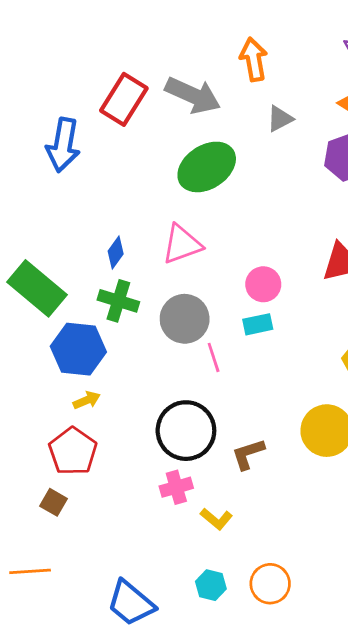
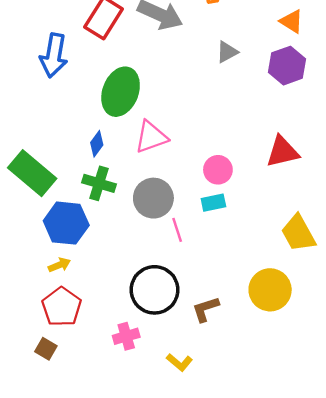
gray triangle: (280, 119) -> (227, 52), moved
green ellipse: (207, 167) -> (121, 92), moved, turned -36
yellow arrow: (87, 400) -> (59, 265), moved
pink cross: (176, 487) -> (126, 336), moved

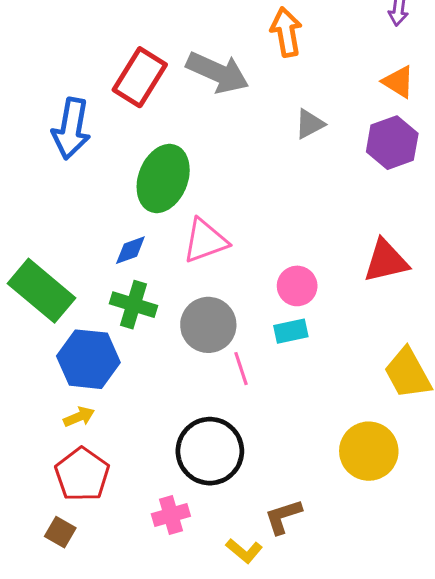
blue diamond: (97, 144) -> (130, 250), turned 35
brown L-shape: (205, 309) -> (283, 517), moved

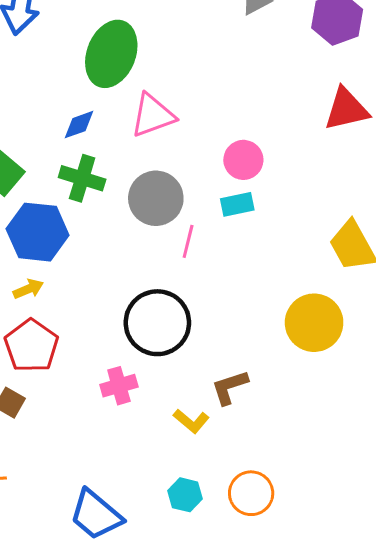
red triangle: (386, 261) -> (346, 109), moved
pink line: (241, 369) -> (188, 241), turned 32

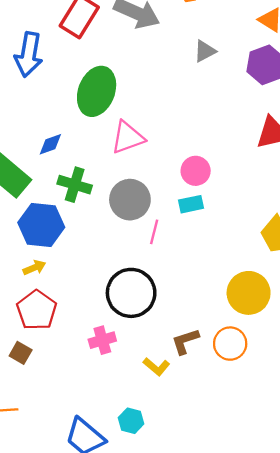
blue diamond: (79, 125) -> (50, 144), moved
orange circle: (251, 493) -> (230, 344), moved
cyan hexagon: (185, 495) -> (131, 421), moved

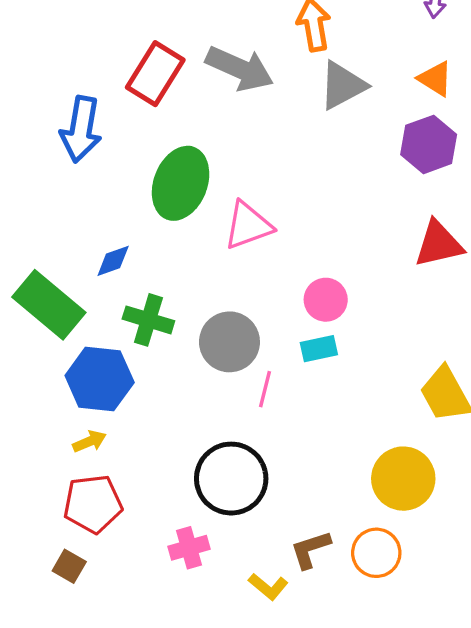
gray triangle: (205, 51) -> (343, 85), moved, size x1.5
pink triangle: (128, 137) -> (248, 225), moved
red pentagon: (37, 310) -> (93, 504), turned 30

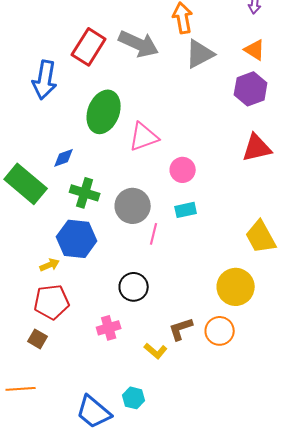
pink circle: (326, 300) -> (183, 170), moved
blue hexagon: (100, 379) -> (77, 239), moved
black circle: (231, 479) -> (134, 287), size x0.7

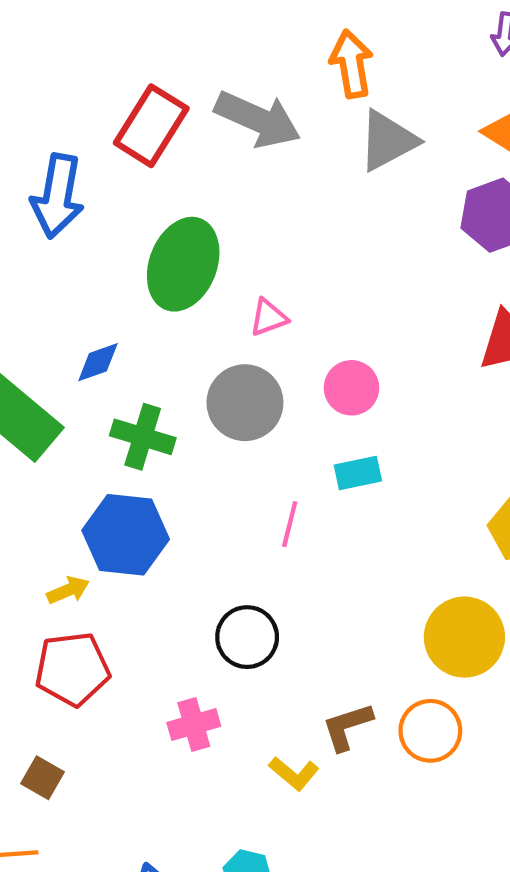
pink triangle: (144, 137) -> (268, 317), size x0.6
gray circle: (133, 206) -> (245, 403), moved
brown square: (38, 339) -> (43, 778), moved

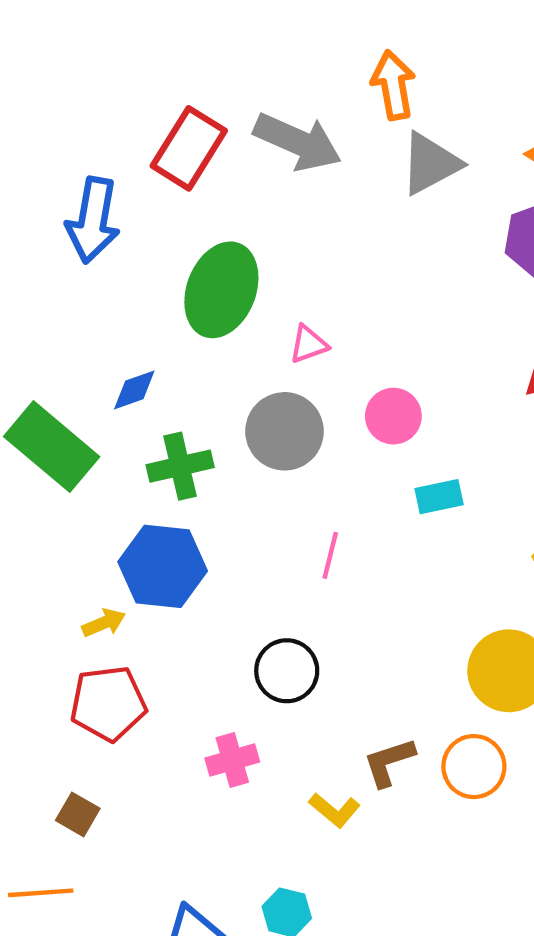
green cross: (143, 437) -> (180, 466), turned -30
cyan rectangle: (358, 473) -> (439, 497), moved

